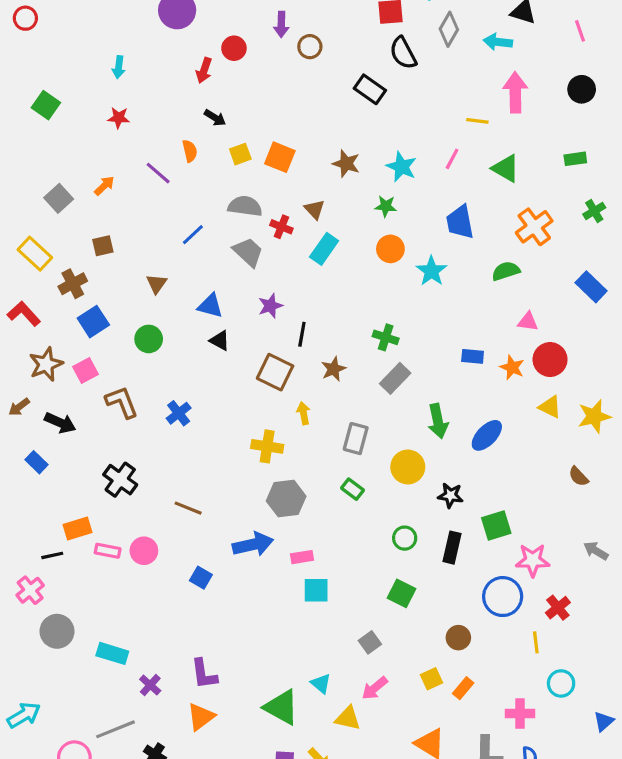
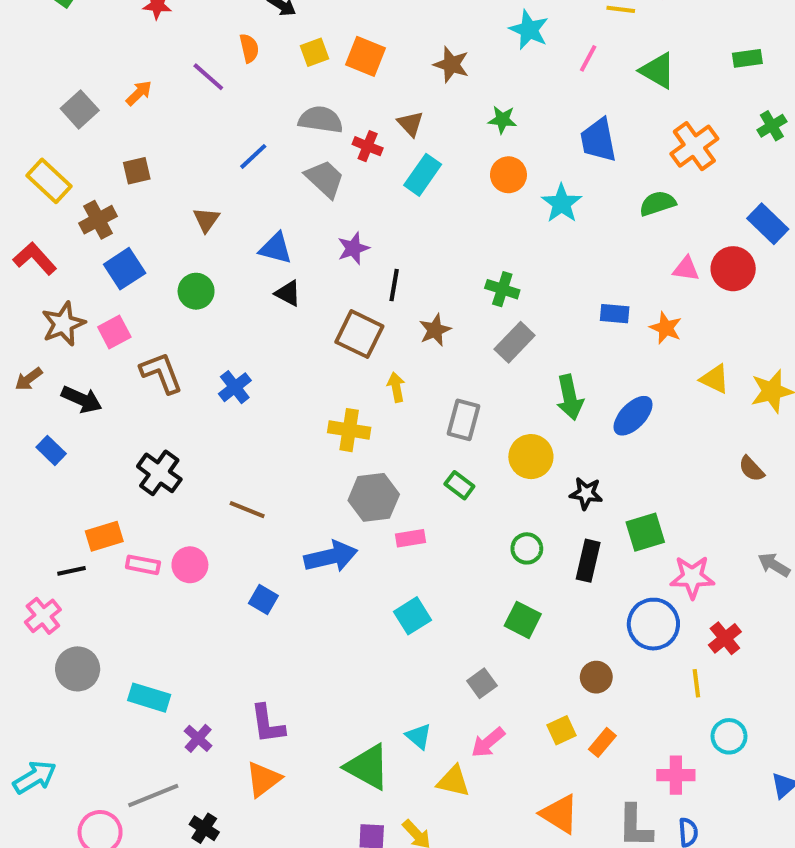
cyan star: (401, 167) -> (529, 30), moved
red circle: (550, 360) -> (733, 269), moved
pink rectangle: (302, 557) -> (410, 538), moved
cyan square: (316, 590) -> (412, 616), turned -32

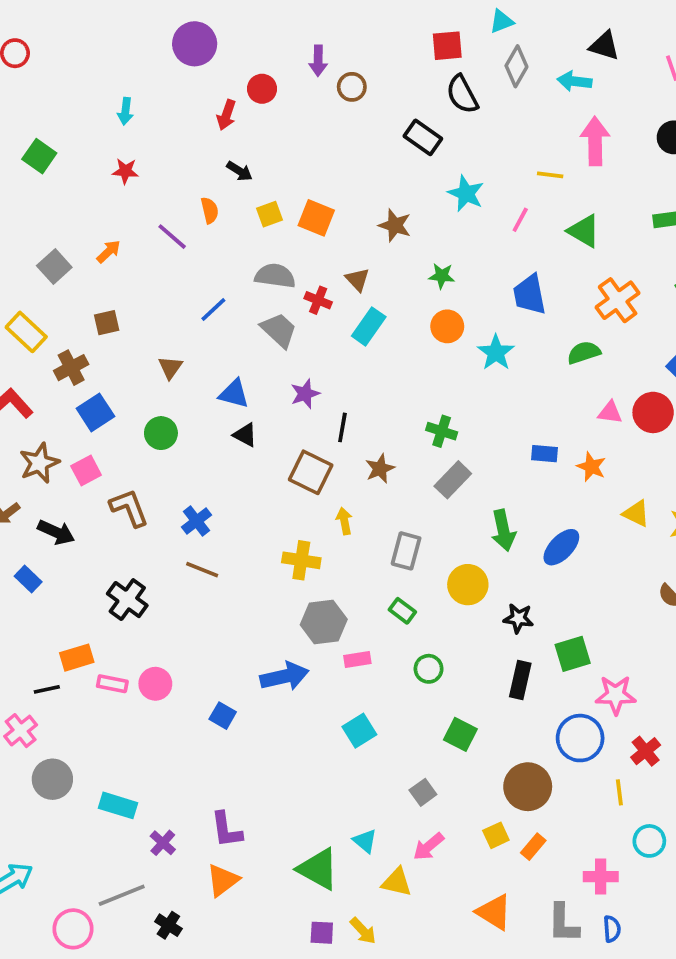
brown line: (247, 510) -> (202, 570), moved
green circle: (527, 548) -> (429, 669), moved
brown circle: (596, 677) -> (528, 787), size x1.6

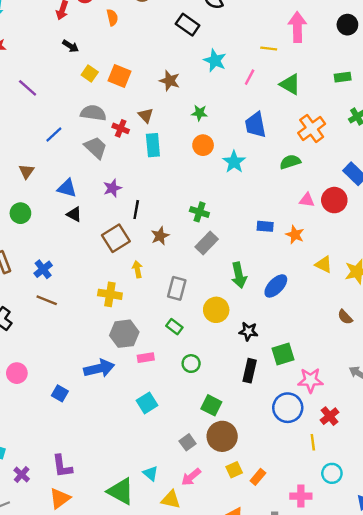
orange semicircle: (210, 210) -> (112, 17), moved
yellow square: (269, 214) -> (90, 74), turned -35
cyan rectangle: (369, 326) -> (153, 145), turned -40
brown square: (311, 472) -> (116, 238), turned 32
brown circle: (528, 787) -> (222, 436), moved

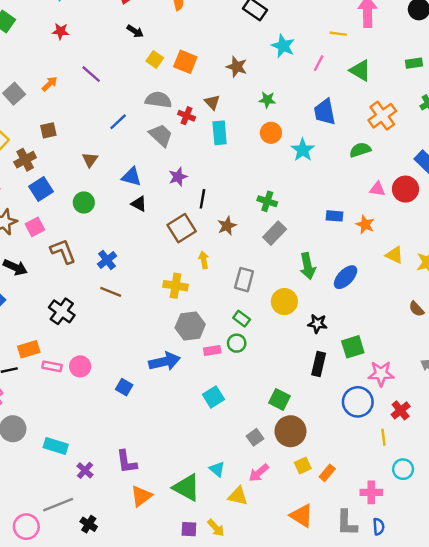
green circle: (191, 364) -> (237, 343), moved
orange triangle: (60, 498) -> (141, 496), moved

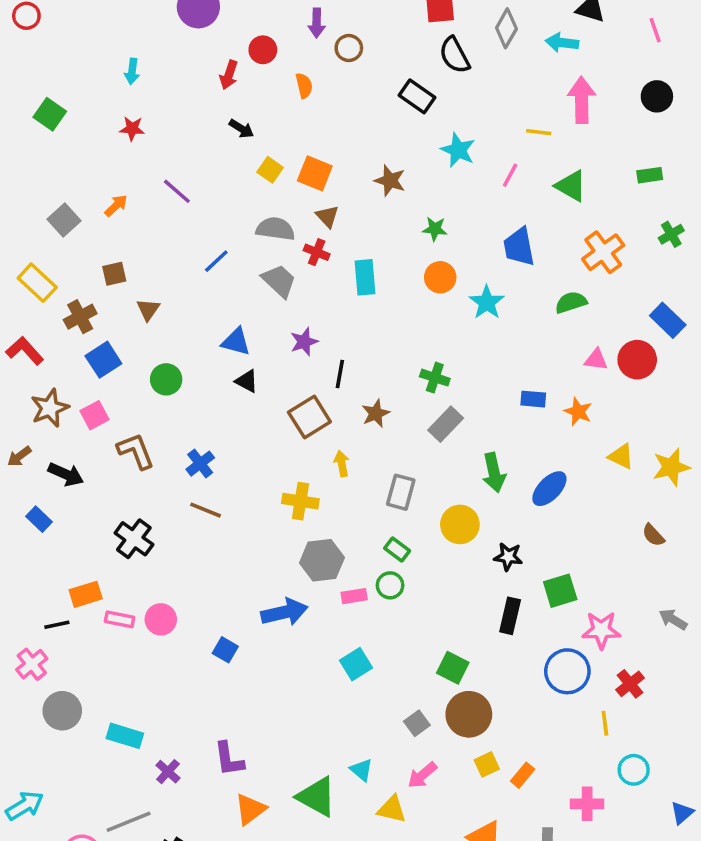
brown triangle: (212, 102) -> (327, 216), moved
brown triangle: (90, 160) -> (148, 310), moved

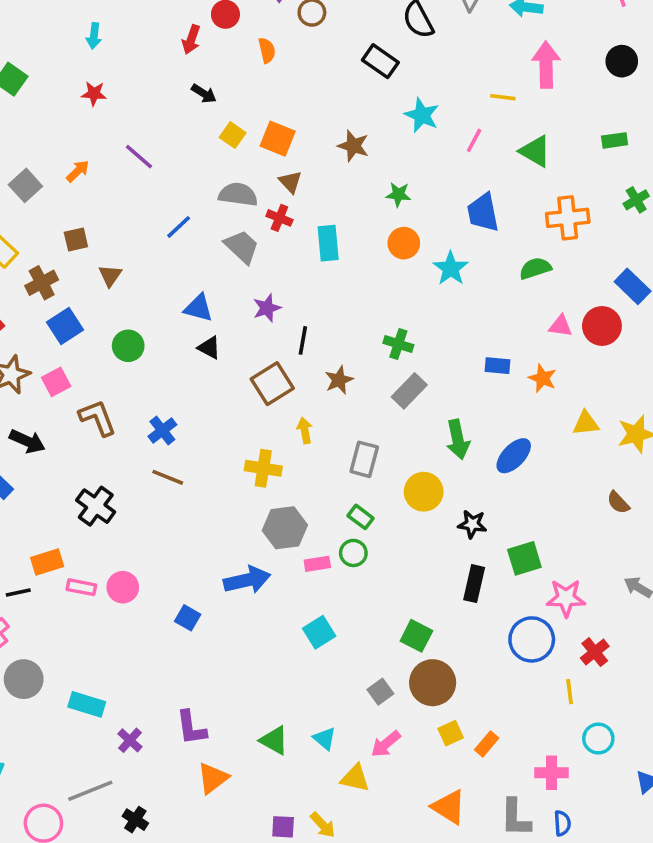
orange cross: (603, 252) -> (568, 218), turned 30
yellow triangle: (621, 456) -> (586, 423), turned -32
green triangle: (317, 797) -> (274, 740), moved, size x0.7

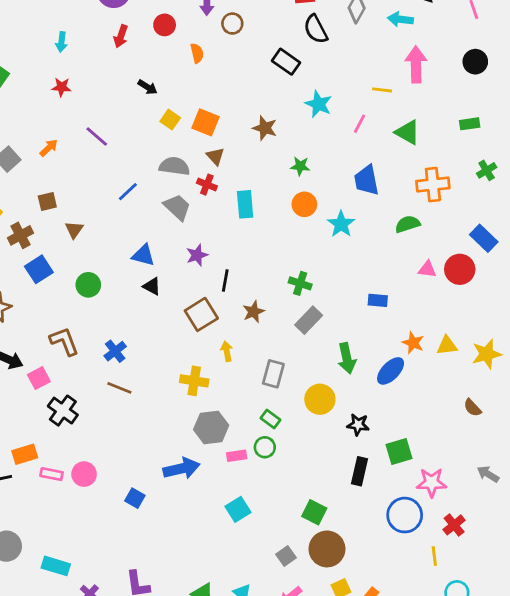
red arrow: (191, 40) -> (121, 36), moved
orange star: (542, 378) -> (413, 343), moved
pink square: (56, 382) -> (39, 378), moved

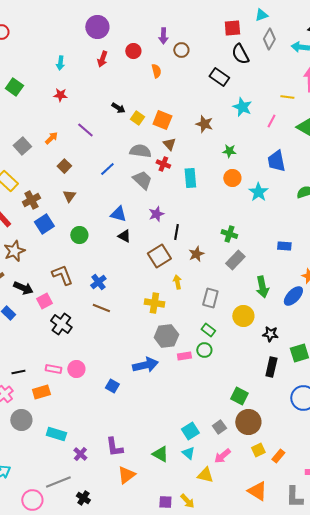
black arrow: (148, 87) -> (118, 108), moved
brown square: (47, 201) -> (64, 166), moved, turned -32
orange rectangle: (25, 454) -> (41, 392), moved
cyan square: (238, 509) -> (190, 431), moved

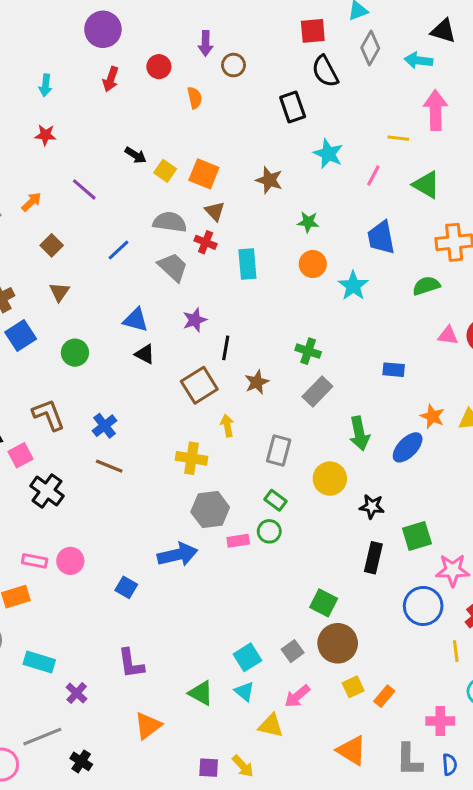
black rectangle: (219, 77) -> (293, 107), turned 36
purple L-shape: (114, 447) -> (131, 663), moved

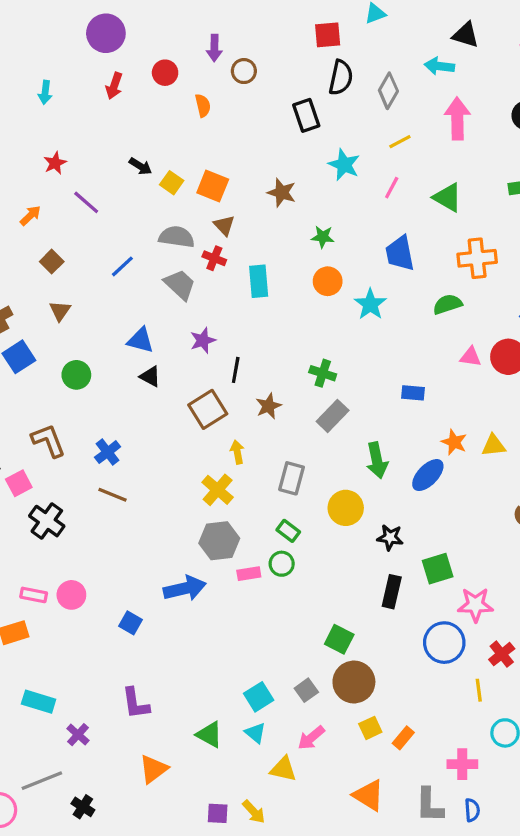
gray diamond: (370, 48) -> (388, 91), moved
black semicircle: (325, 71) -> (341, 78), turned -140
red star: (45, 135) -> (55, 163), moved, turned -30
yellow line: (398, 138) -> (400, 142), moved, turned -35
yellow cross: (192, 458) -> (218, 490), moved, turned 32

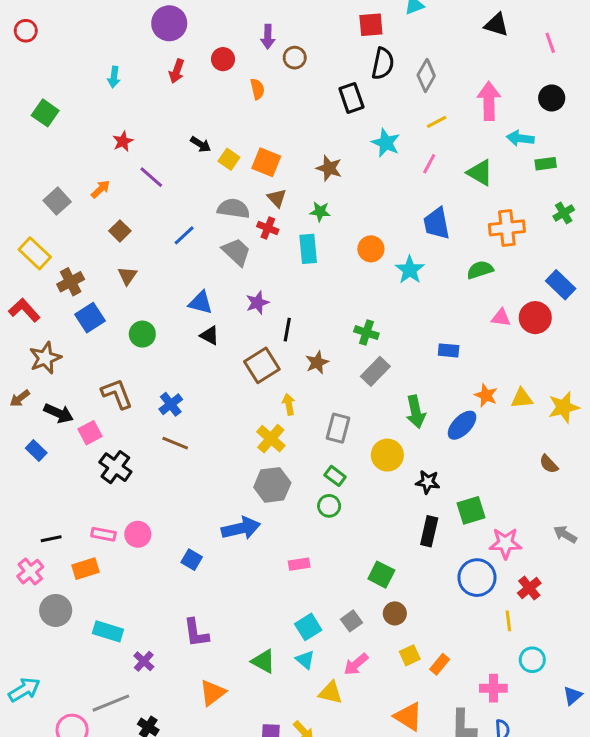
cyan arrow: (439, 66) -> (520, 138), moved
green star: (323, 237) -> (320, 212), moved
pink rectangle: (249, 574) -> (299, 564), moved
brown circle: (354, 682) -> (395, 613), size x0.6

